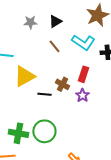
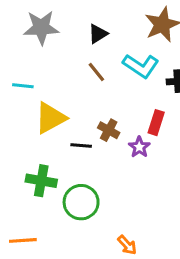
gray star: (30, 22) -> (41, 28), moved, size x1.6
red rectangle: (83, 74) -> (156, 123), moved
green cross: (18, 133) -> (41, 181), moved

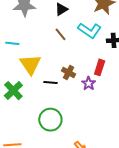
yellow triangle: (50, 118) -> (30, 64), turned -35
green cross: (41, 181) -> (13, 91), moved, turned 36

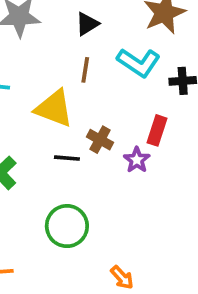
brown line: (60, 34) -> (85, 70), turned 48
yellow triangle: (30, 64) -> (54, 108), moved, turned -35

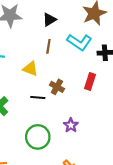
yellow triangle: (54, 108) -> (30, 69), size x0.7
purple star: (137, 160) -> (71, 125), moved

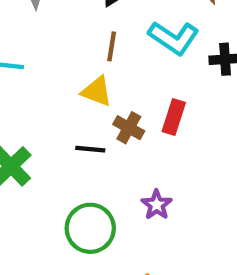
yellow triangle: (30, 69) -> (97, 91), moved
red rectangle: (90, 82) -> (174, 117), moved

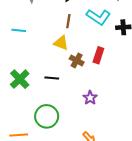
black line: (90, 149) -> (52, 78), moved
green circle: (90, 228) -> (47, 116), moved

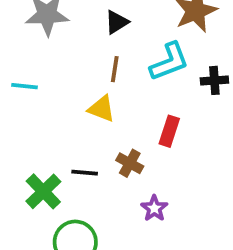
cyan L-shape: (98, 17) -> (169, 62), turned -55
brown cross: (77, 60) -> (130, 163), moved
green cross: (20, 79) -> (43, 191), moved

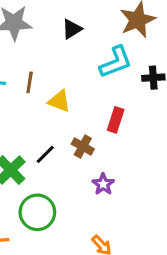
brown line: (115, 69) -> (30, 82), moved
black line: (85, 173) -> (45, 154), turned -50

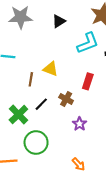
brown line: (30, 82) -> (31, 79), moved

